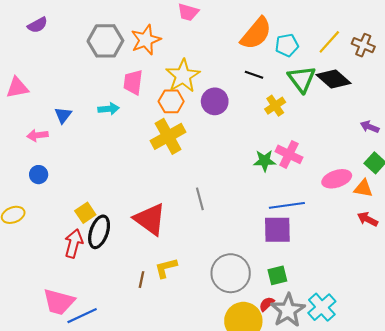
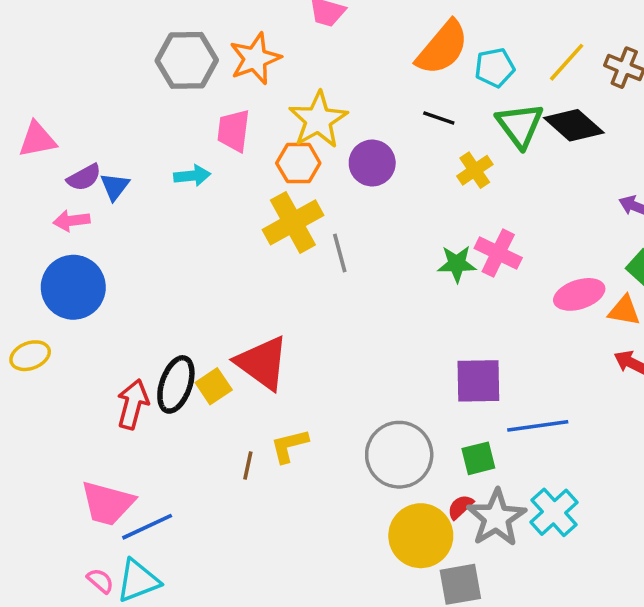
purple semicircle: (38, 25) -> (84, 177), moved
blue circle: (39, 175) -> (73, 287), size x2.0
gray line: (200, 199) -> (340, 253), moved
blue line: (287, 205) -> (538, 426), moved
yellow square: (85, 213) -> (214, 386), moved

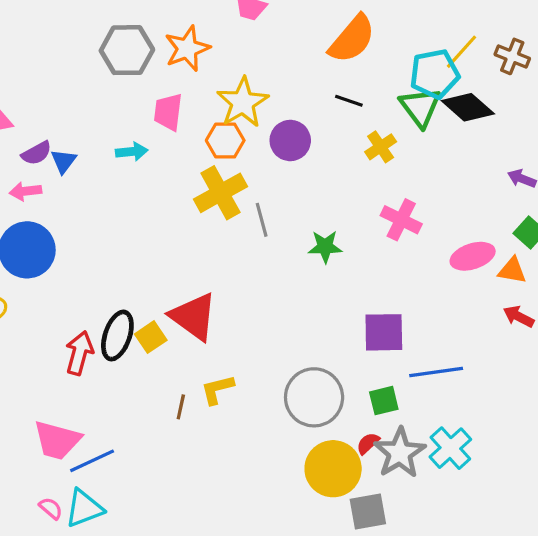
cyan pentagon: (495, 68) -> (435, 74), moved, size x1.4
green star: (457, 264) -> (325, 247), moved

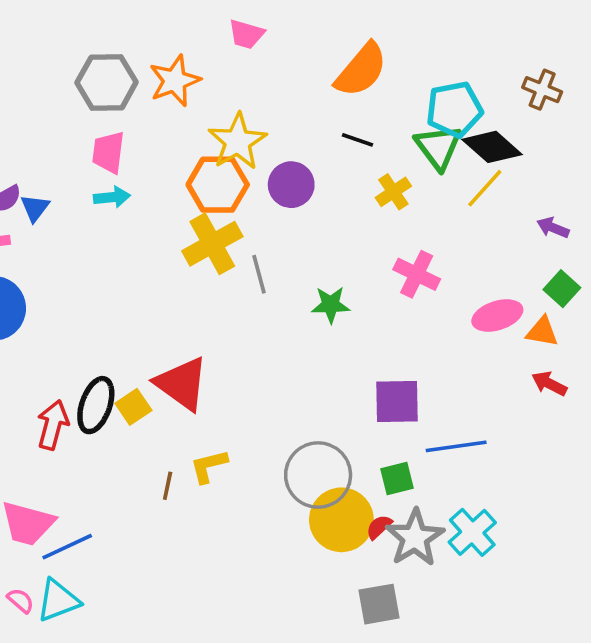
yellow line: (461, 52) -> (485, 188), moved
pink trapezoid: (168, 112) -> (108, 152), moved
orange hexagon: (225, 140) -> (218, 185), size x1.4
yellow circle: (333, 469) -> (341, 520), moved

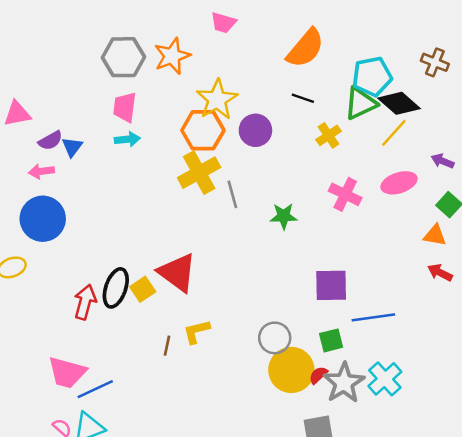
green triangle: (438, 147) -> (361, 103), turned 42
pink ellipse: (497, 315) -> (399, 183), moved
gray circle: (318, 475) -> (275, 338), size x0.7

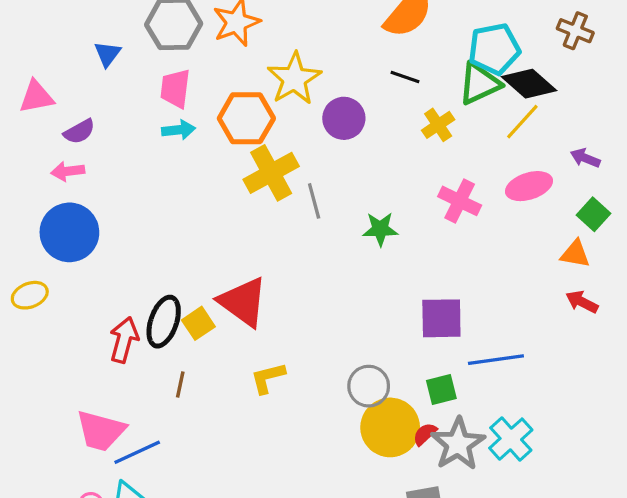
orange hexagon: (203, 130) -> (246, 118), moved
blue triangle: (72, 147) -> (107, 54), moved
brown line: (167, 346) -> (180, 384), moved

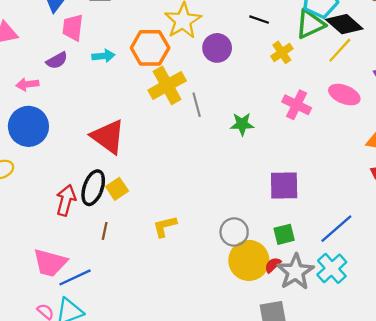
pink trapezoid: (175, 89) -> (73, 27), moved
purple semicircle: (79, 132) -> (57, 60), moved
pink ellipse: (529, 186) -> (344, 95), turned 40
red triangle: (243, 302) -> (108, 137), moved
blue line: (496, 360) -> (336, 229), moved, turned -33

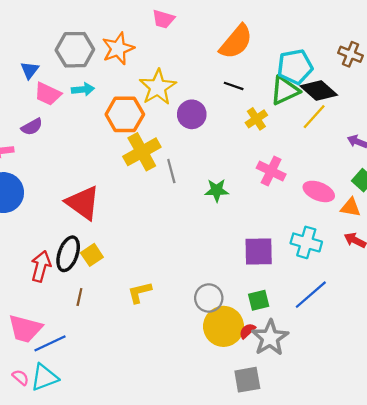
pink trapezoid: (73, 27) -> (48, 94), turned -72
cyan arrow: (103, 56) -> (83, 89), moved
pink ellipse: (344, 95) -> (319, 191), moved
cyan cross: (332, 268) -> (306, 242), moved, turned -32

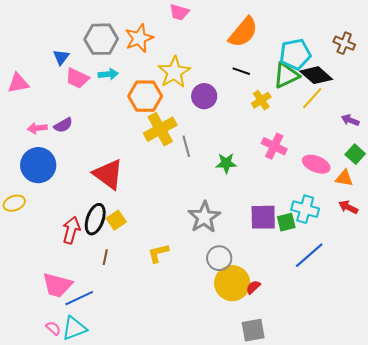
purple semicircle: (32, 127) -> (63, 125), moved
green square: (259, 300) -> (286, 222), moved
gray star: (270, 338) -> (204, 217), moved

